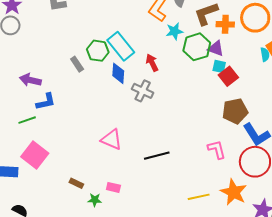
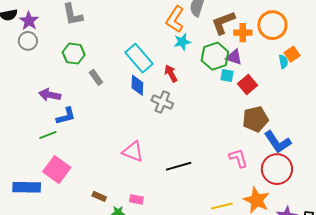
cyan star: (174, 31) -> (182, 42), moved
green hexagon: (98, 51) -> (74, 54), moved
cyan square: (219, 66) -> (227, 76), moved

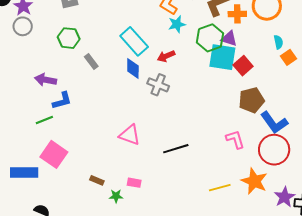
orange square: (292, 54) -> (289, 57), moved
red arrow: (171, 73) -> (166, 56), turned -84
cyan square: (227, 76) -> (222, 57), size x2.0

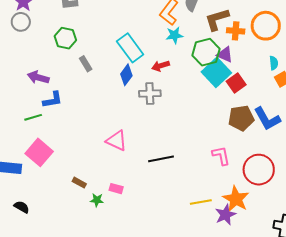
cyan square: (222, 57) -> (216, 72), turned 32
blue diamond: (133, 69) -> (126, 75), turned 30
gray cross: (158, 85) -> (150, 94), turned -30
blue L-shape: (274, 123) -> (267, 119), moved
purple star: (285, 197) -> (225, 215), moved

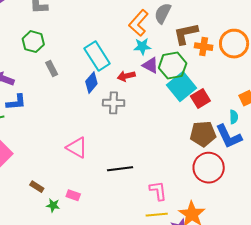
purple triangle: (225, 55) -> (150, 65), moved
cyan semicircle: (274, 63) -> (234, 117), moved
pink L-shape: (221, 156) -> (158, 191), moved
red circle: (259, 170) -> (209, 168), moved

